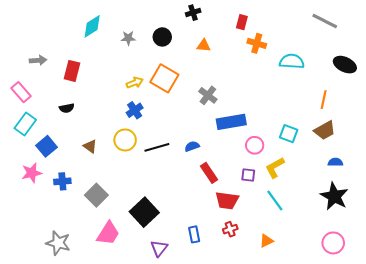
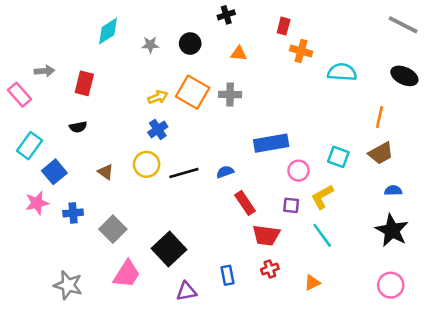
gray line: (325, 21) -> (403, 25), moved
pink rectangle: (21, 92) -> (20, 95), moved
gray cross: (208, 95) -> (230, 95), moved, turned -36
purple triangle: (159, 248) -> (186, 291), turned 42

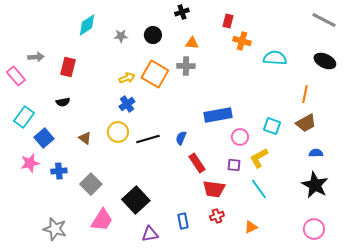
gray cross: (230, 95) -> (186, 66), moved
blue semicircle: (225, 172) -> (181, 138), turned -48

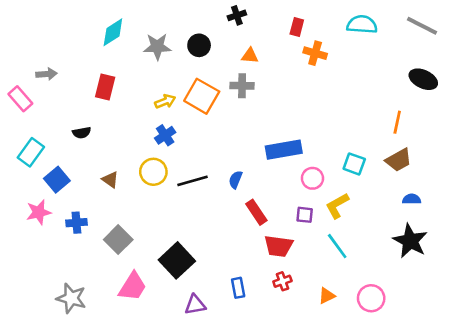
gray star: (121, 36) -> (157, 47), size x1.5
cyan semicircle: (275, 58) -> (362, 24), moved
red rectangle: (68, 67) -> (105, 87), moved
pink circle: (314, 229) -> (371, 298), moved

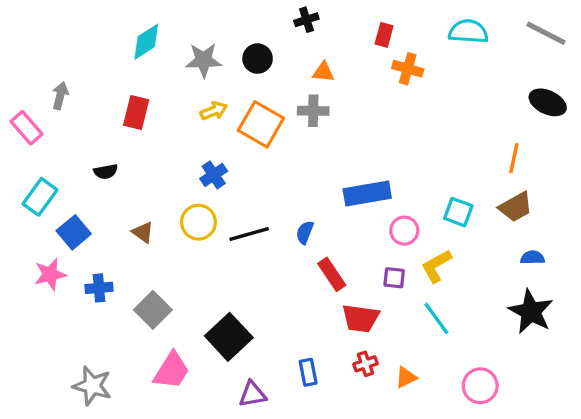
gray arrow: (46, 74) -> (60, 96), turned -72
yellow arrow: (165, 101) -> (214, 111), moved
orange triangle: (327, 296) -> (406, 377), moved

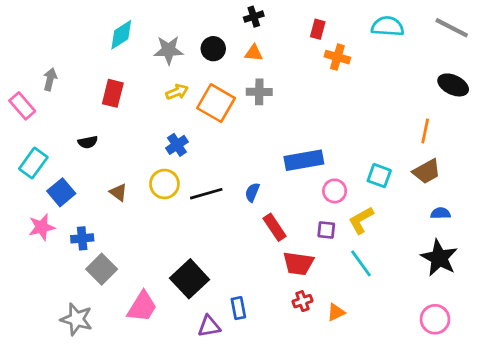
orange triangle: (323, 72) -> (254, 53), moved
gray square: (153, 310) -> (102, 269), moved
blue rectangle: (308, 372) -> (238, 308), moved
pink circle: (480, 386) -> (435, 319), moved

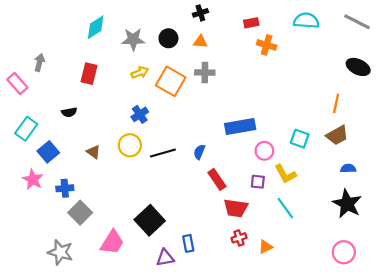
red rectangle: (318, 29) -> (251, 23), turned 64
yellow L-shape: (361, 220) -> (285, 174), turned -90
pink star: (42, 227) -> (33, 179), turned -30

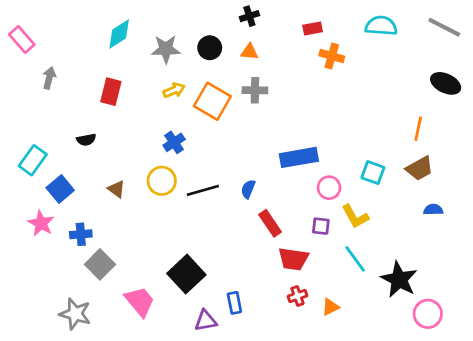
pink rectangle: (17, 84) -> (22, 40), moved
black star: (347, 204) -> (399, 280), moved
pink trapezoid: (112, 242) -> (140, 301), turned -72

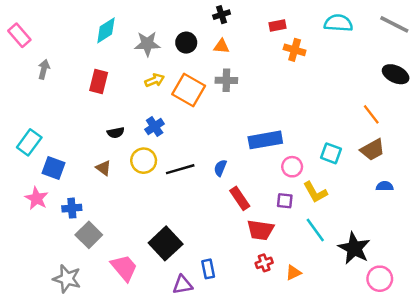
orange line: (418, 129) -> (371, 114), turned -50
black semicircle: (86, 140) -> (116, 133), moved
blue square: (60, 189) -> (54, 168), turned -30

